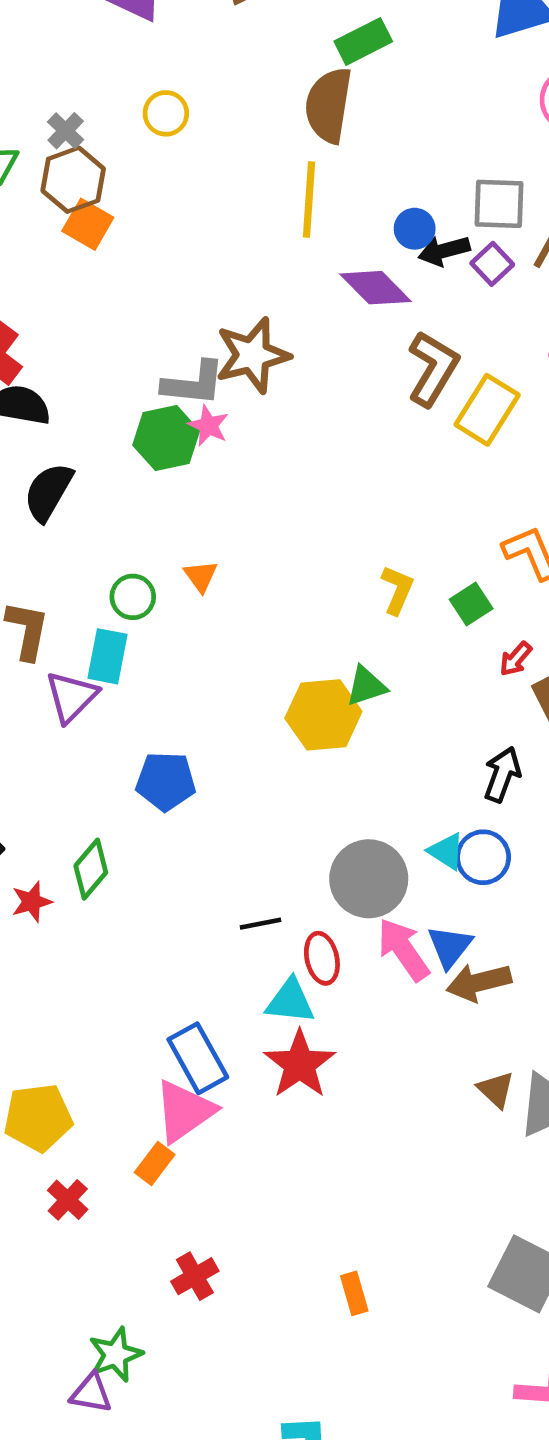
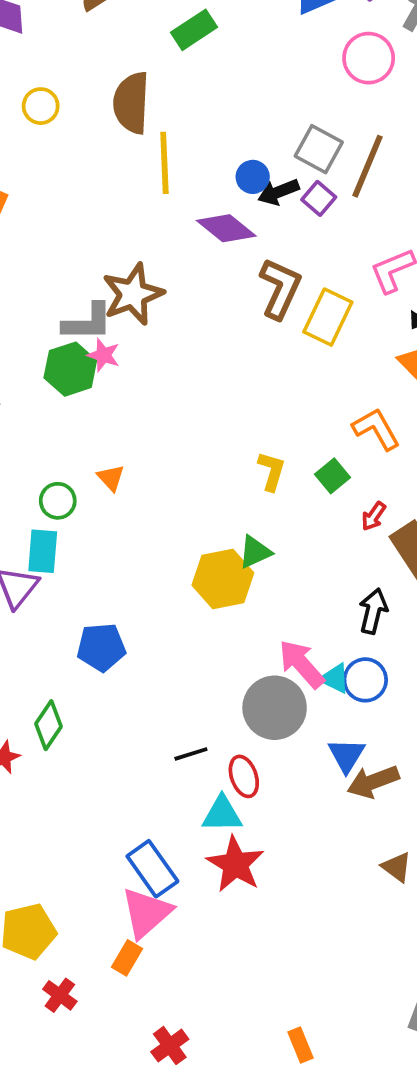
brown semicircle: (329, 105) -> (131, 103), moved
gray square: (499, 204) -> (319, 149), turned 33
pink arrow: (403, 950) -> (302, 664), moved

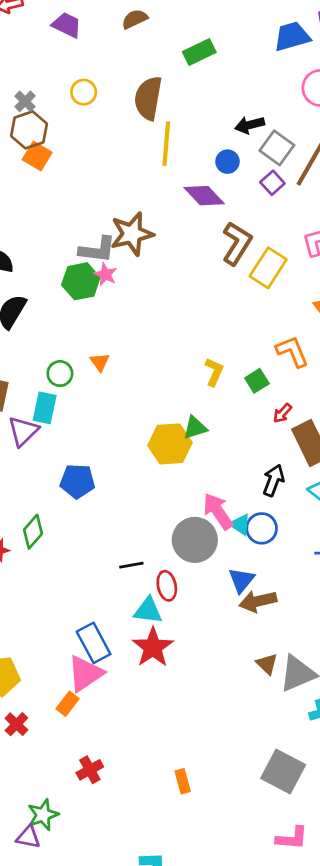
black arrow: (278, 192) -> (250, 125), moved

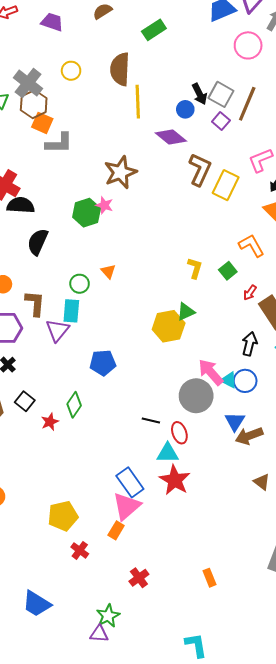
gray cross: (25, 101) -> (28, 83), size x1.8
black arrow: (250, 125) -> (199, 94), moved, turned -95
gray L-shape: (97, 250) -> (59, 143), moved
black line: (131, 565) -> (151, 421), turned 30

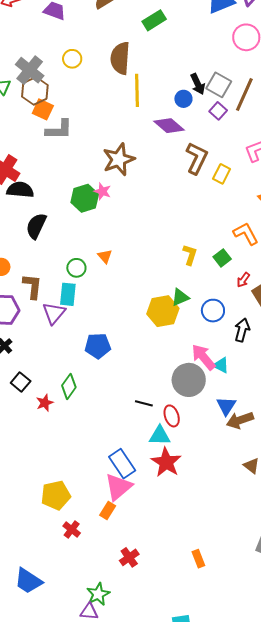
yellow rectangle: (226, 185) -> (222, 174), size x0.7
blue circle: (245, 381) -> (213, 311), moved

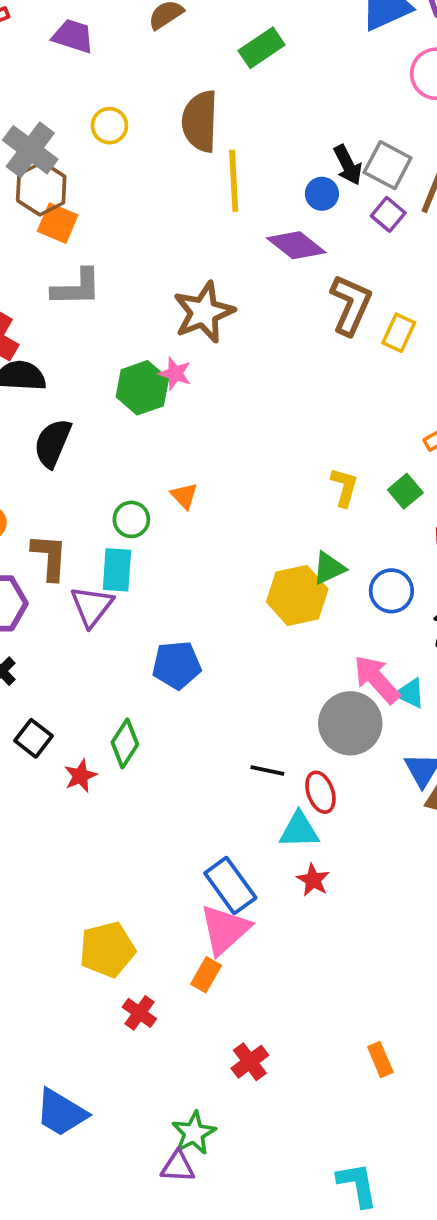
gray L-shape: (59, 130) -> (77, 288), moved
red star: (166, 462) -> (313, 880), size x0.6

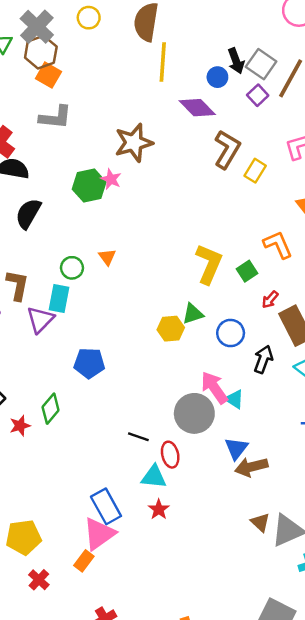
yellow L-shape: (344, 487) -> (209, 264), size x1.6
yellow hexagon: (297, 595) -> (171, 329), size x0.7

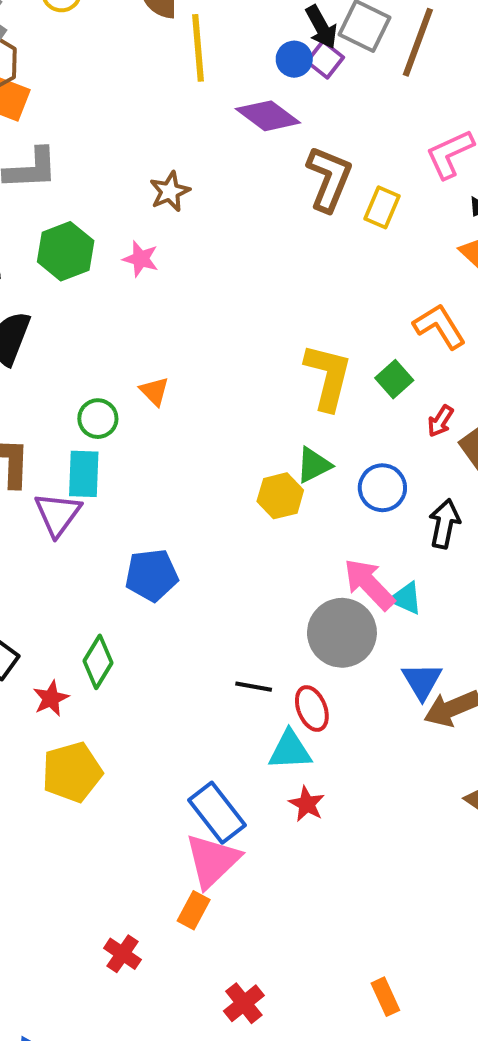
purple square: (258, 95) -> (325, 60), moved
brown star: (134, 143) -> (170, 191), size x0.6
green hexagon: (89, 186) -> (66, 251), moved
yellow pentagon: (23, 537) -> (72, 772), moved

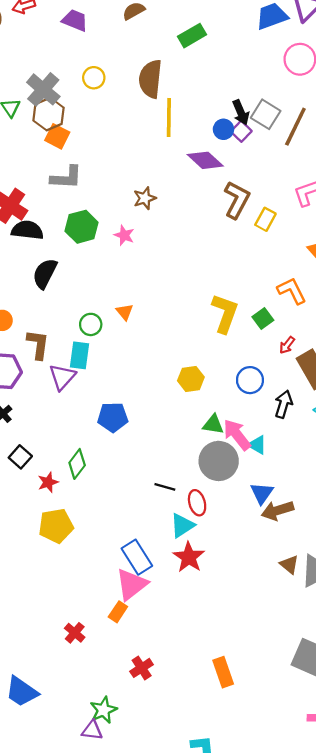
green triangle: (314, 465) -> (213, 425), moved, turned 30
cyan triangle: (290, 750) -> (182, 525), turned -36
red star: (307, 804) -> (189, 557), size x1.5
orange rectangle: (385, 997) -> (223, 672), size x1.4

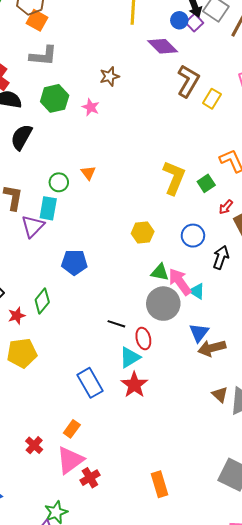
pink triangle: (132, 584) -> (70, 460), moved

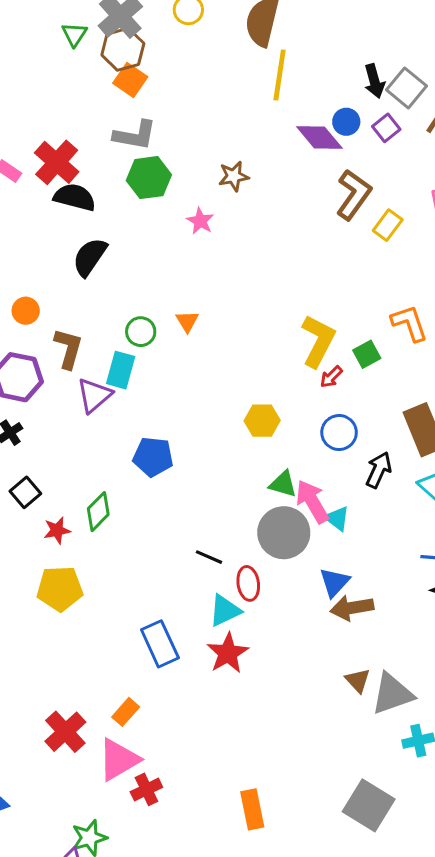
blue circle: (179, 20) -> (346, 122), moved
purple square: (194, 23) -> (386, 128), moved
green hexagon: (55, 98) -> (149, 178), moved
red arrow: (226, 207) -> (331, 377), moved
red cross: (34, 445) -> (65, 732), size x1.5

